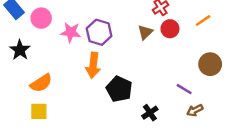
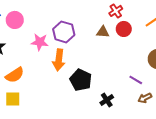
pink star: (71, 32) -> (40, 42), moved
brown triangle: (145, 32) -> (103, 32), turned 48

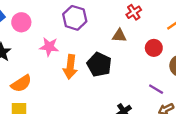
red circle: (124, 29) -> (154, 48), moved
purple hexagon: (64, 32) -> (75, 18), moved
black pentagon: (81, 80) -> (99, 65), moved

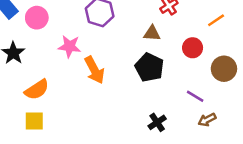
black pentagon: (99, 65) -> (149, 67), moved
orange arrow: (70, 67) -> (94, 70), turned -35

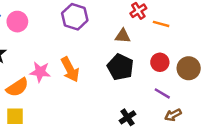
orange line: (216, 20) -> (161, 24), moved, turned 49
pink star: (70, 46) -> (40, 72), moved
red circle: (193, 48) -> (160, 62), moved

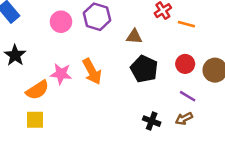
pink circle: (17, 22) -> (61, 22), moved
brown triangle: (123, 36) -> (134, 37), moved
brown arrow: (173, 115) -> (184, 119), moved
black cross: (128, 117) -> (152, 121), turned -35

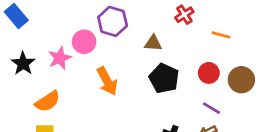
pink circle: (61, 22) -> (84, 42), moved
orange line: (186, 24) -> (221, 35), moved
pink star: (61, 74) -> (60, 58), moved, turned -30

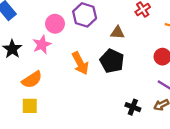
pink circle: (84, 42) -> (55, 24), moved
black pentagon: (164, 78) -> (112, 61), moved

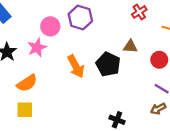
brown triangle: (117, 33) -> (130, 46), moved
black cross: (133, 107) -> (117, 120), moved

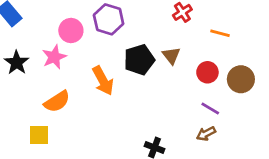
brown triangle: (130, 46) -> (171, 56), turned 48
black pentagon: (108, 64) -> (139, 60), moved, turned 30
orange semicircle: (27, 83) -> (57, 102), moved

